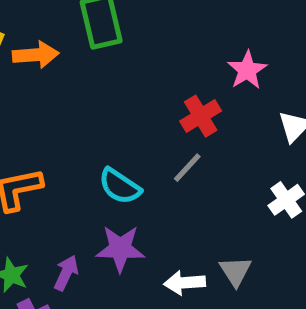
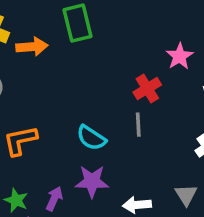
gray line: (187, 168) -> (138, 125), turned -45
gray triangle: (235, 271) -> (186, 195), moved

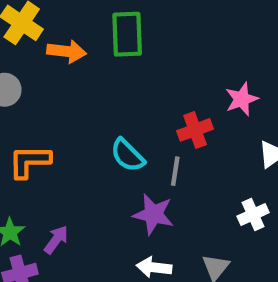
cyan semicircle: (91, 138) -> (128, 155), moved
purple star: (92, 181) -> (153, 214), moved

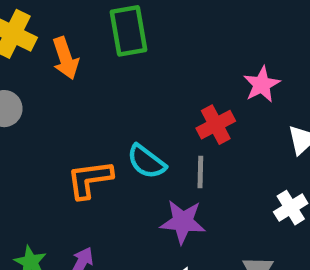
orange arrow: (67, 51) -> (65, 58), turned 72
orange L-shape: (29, 161) -> (90, 179), moved

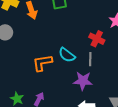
red cross: (216, 125) -> (97, 39), turned -35

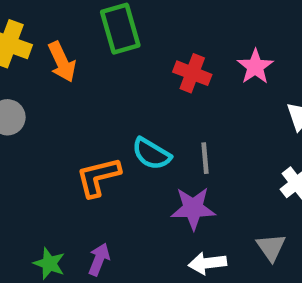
red cross: (97, 39) -> (192, 73), moved

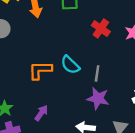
purple star: (193, 208) -> (98, 98), moved
purple arrow: (99, 259) -> (41, 113), moved

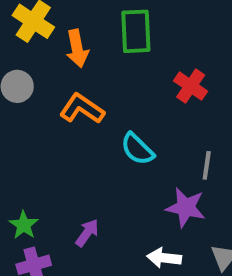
orange L-shape: (40, 70) -> (82, 109), moved, turned 35
gray line: (97, 73) -> (207, 165), moved

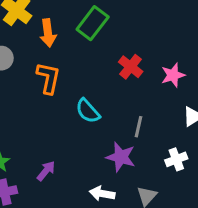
green rectangle: (136, 31) -> (93, 23), turned 36
orange L-shape: (82, 109) -> (48, 78), turned 64

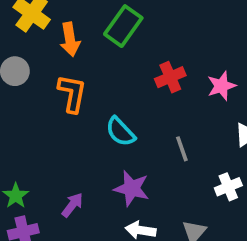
red cross: (131, 67) -> (170, 77), turned 30
gray line: (139, 127) -> (182, 149), turned -30
purple star: (121, 157) -> (132, 188), moved

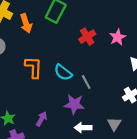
orange L-shape: (72, 93) -> (34, 67), moved
gray line: (182, 149) -> (86, 82), moved

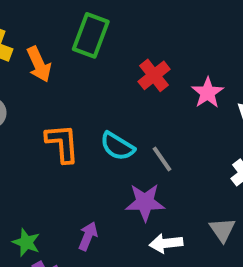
pink star: (118, 37) -> (208, 93), moved

